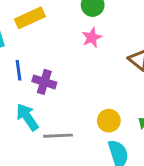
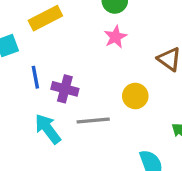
yellow circle: (109, 121) -> (135, 96), moved
gray line: (58, 136) -> (93, 121), moved

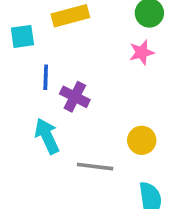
yellow circle: (135, 96) -> (142, 140), moved
gray line: (93, 121) -> (95, 167), moved

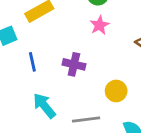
purple cross: (75, 97) -> (74, 64), moved

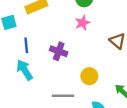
cyan arrow: (44, 106) -> (25, 70), moved

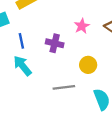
pink star: (82, 23) -> (82, 26), moved

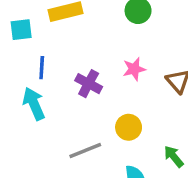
gray line: (64, 87) -> (85, 150), turned -30

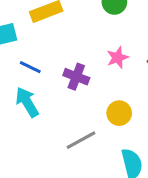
blue line: (42, 68) -> (30, 67), turned -60

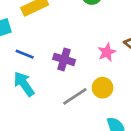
pink star: (118, 58) -> (107, 52), moved
gray line: (81, 140) -> (75, 96), moved

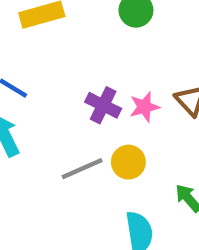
purple cross: (64, 59) -> (103, 105), moved

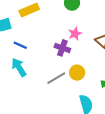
pink star: (144, 107) -> (75, 34), moved

